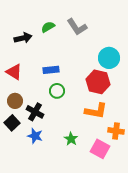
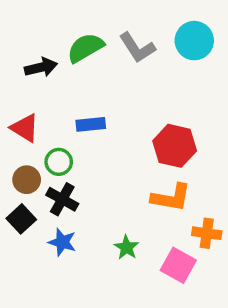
green semicircle: (48, 27) -> (85, 48), size x1.5
cyan circle: (109, 58) -> (194, 41), moved
green circle: (57, 91) -> (59, 162), moved

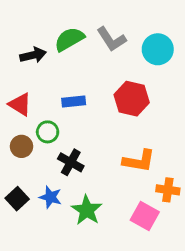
cyan circle: (194, 41) -> (158, 49), moved
red hexagon: (175, 146) -> (132, 99), moved
black cross: (62, 199) -> (71, 162), moved
black square: (21, 219) -> (17, 199), moved
green star: (126, 247) -> (87, 210), moved, size x1.5

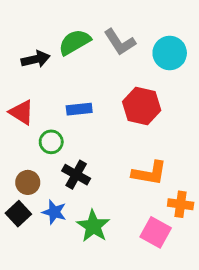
brown circle: (21, 146) -> (28, 182), moved

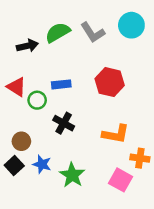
cyan circle: (170, 53) -> (131, 25), moved
green circle: (51, 142) -> (37, 100), moved
black cross: (76, 175) -> (64, 123), moved

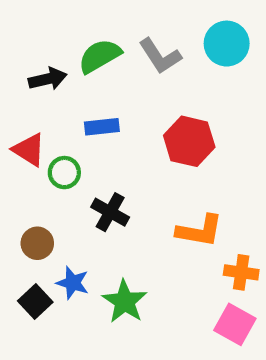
blue rectangle: (61, 84) -> (102, 127), moved
black square: (14, 165) -> (35, 302), moved
pink square: (121, 180) -> (235, 324), moved

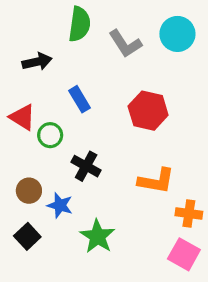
green semicircle: (100, 56) -> (80, 24), moved, turned 128
blue rectangle: (102, 127) -> (80, 99), turned 65
blue star: (73, 283) -> (60, 205), moved

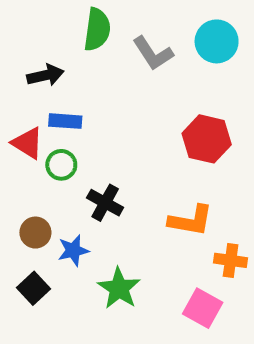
blue rectangle: (80, 99) -> (65, 121), moved, turned -55
red hexagon: (148, 111) -> (207, 139), moved
blue star: (60, 205) -> (73, 250), turned -30
pink square: (184, 254) -> (203, 308), moved

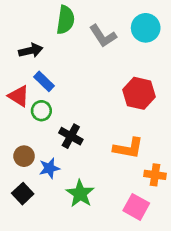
blue rectangle: (65, 121) -> (44, 81), turned 40

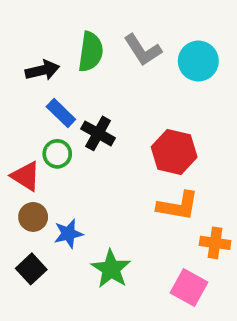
green semicircle: (65, 20) -> (91, 52), moved
cyan circle: (146, 28) -> (198, 61), moved
red hexagon: (139, 93) -> (174, 152), moved
red triangle: (19, 96) -> (26, 176), moved
black cross: (71, 136) -> (98, 133), moved

